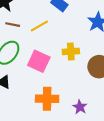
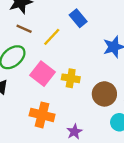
yellow line: (39, 26) -> (52, 37), turned -30
yellow cross: (71, 51) -> (71, 78), moved

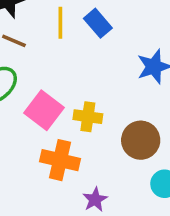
yellow line: (52, 37) -> (60, 23), moved, turned -42
orange cross: (42, 115) -> (60, 160), moved

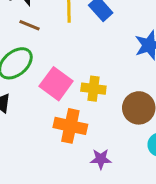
purple star: (95, 200) -> (101, 159), turned 30

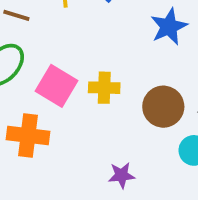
orange cross: (70, 126) -> (28, 135), moved

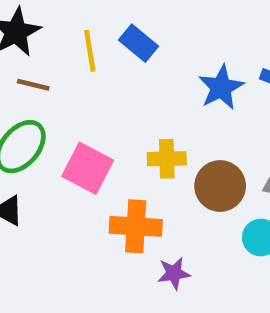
yellow cross: (104, 88) -> (167, 159), moved
orange cross: (28, 135) -> (136, 226), moved

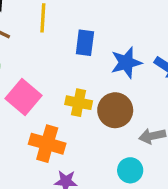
blue rectangle: (139, 43) -> (85, 43), moved, turned 45
brown circle: (220, 186) -> (115, 110), moved

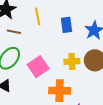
pink square: (23, 97) -> (38, 67), turned 30

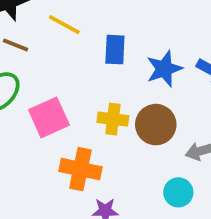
yellow line: (38, 16) -> (64, 25), turned -60

